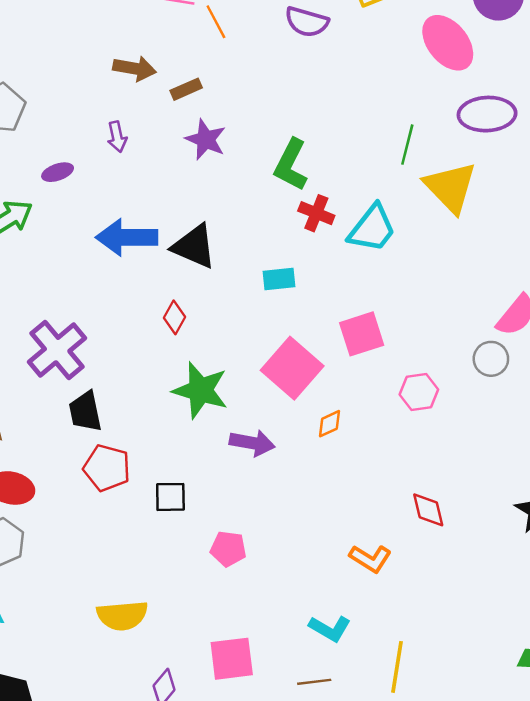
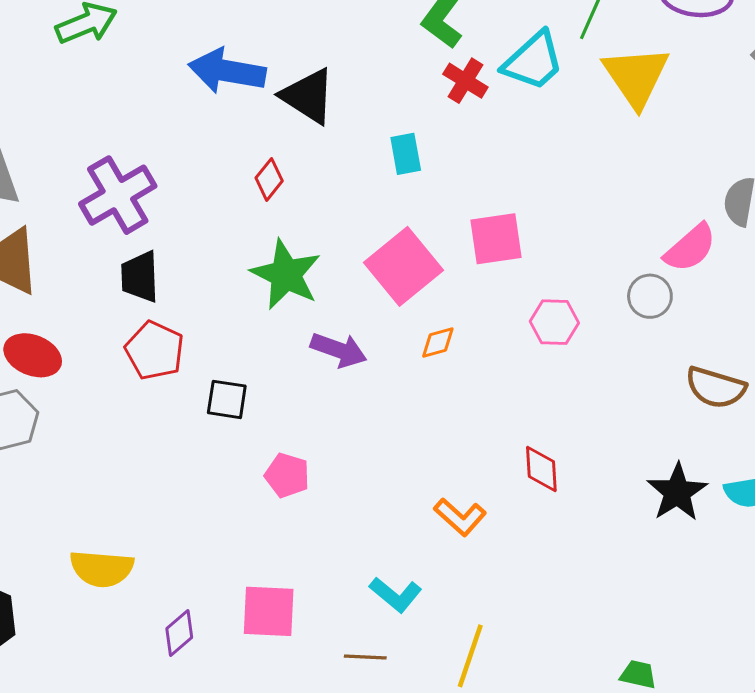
cyan trapezoid: (372, 228) -> (533, 61), moved
cyan rectangle: (279, 279) -> (406, 154), turned 76
yellow semicircle: (122, 616) -> (102, 569), moved

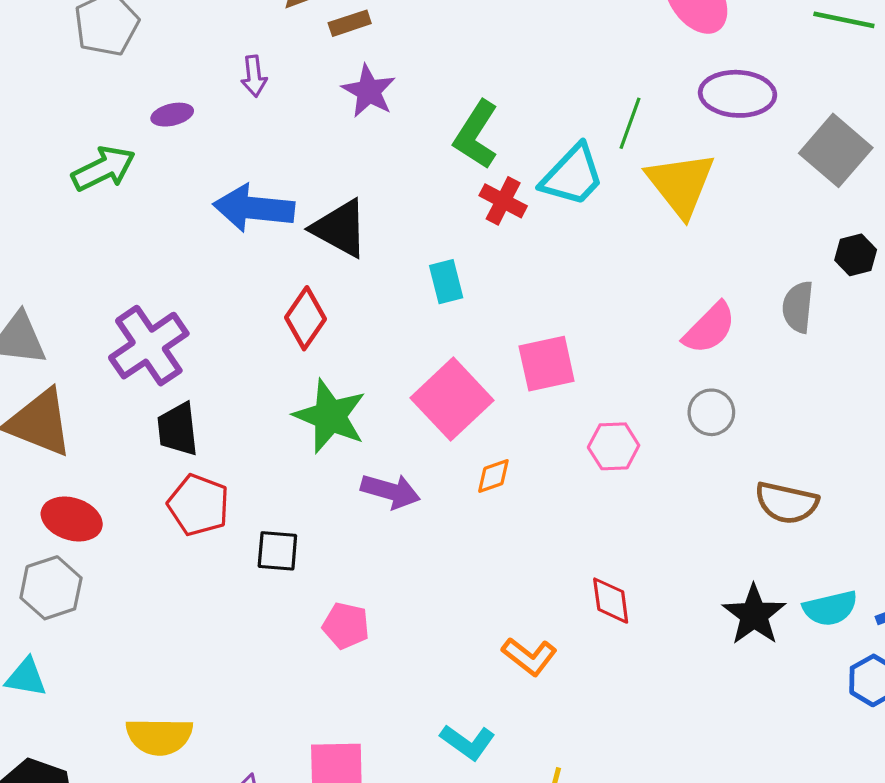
red diamond: (269, 179) -> (306, 318), size x1.4
pink semicircle: (690, 248) -> (709, 328), moved

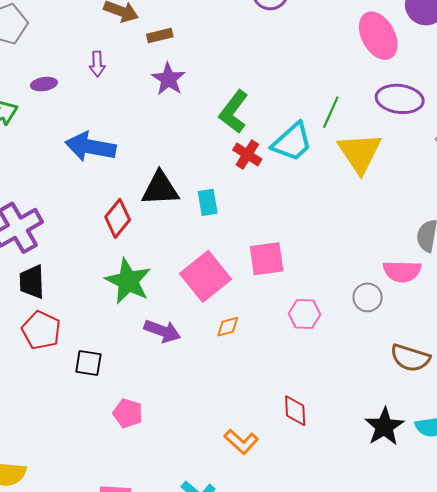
black triangle: (340, 228) -> (160, 189), moved, turned -36
pink semicircle: (709, 328) -> (402, 271), moved, turned 42

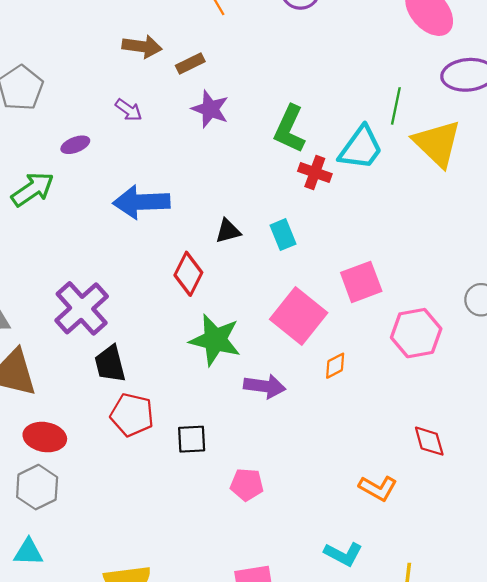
purple arrow: (97, 64) -> (129, 110), turned -40
black triangle: (160, 189) -> (228, 231), size x0.6
pink hexagon: (305, 314) -> (416, 333), size x1.4

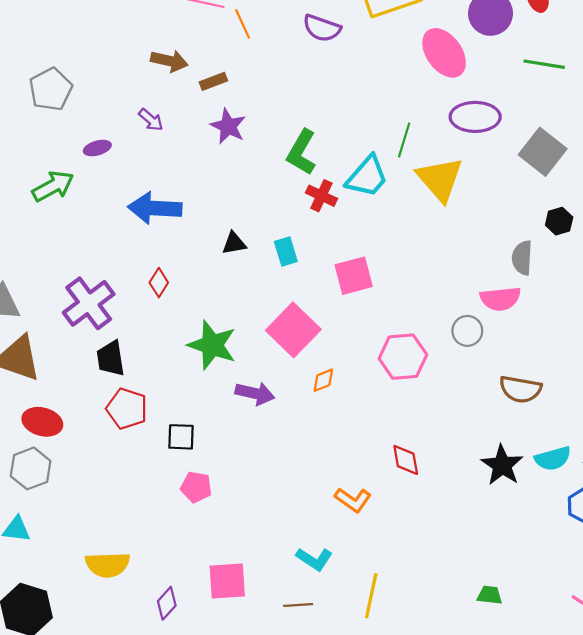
red diamond: (188, 274) -> (159, 283), moved, size x0.7
pink square: (361, 282) -> (354, 276), moved
pink pentagon: (247, 485) -> (196, 487), moved

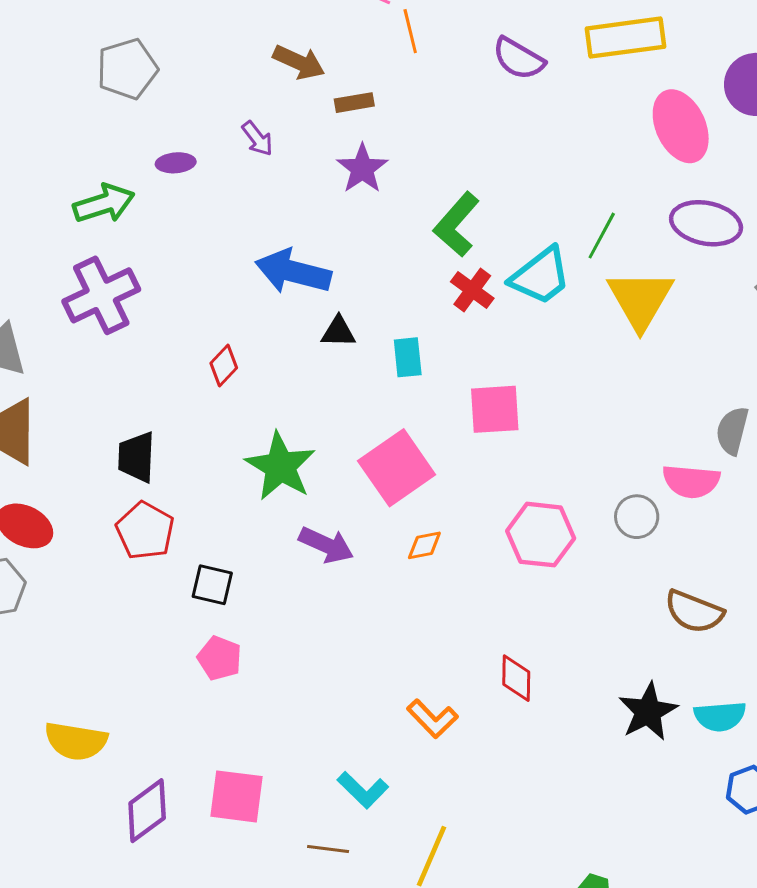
blue arrow: (155, 208) -> (293, 272), moved
purple cross: (89, 303) -> (101, 295), moved
purple diamond: (167, 603) -> (147, 811), size x1.4

